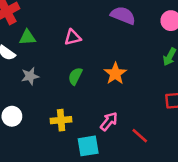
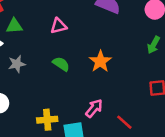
green semicircle: (75, 76) -> (61, 64), turned 96
yellow cross: (61, 120) -> (47, 120), moved

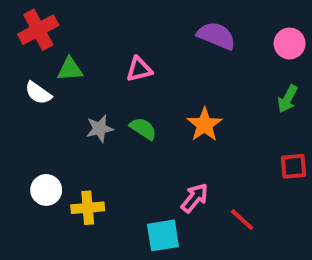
gray star: (17, 64) -> (100, 129), moved
yellow cross: (47, 120) -> (88, 208), moved

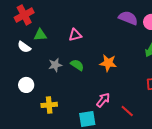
purple semicircle: (216, 36) -> (128, 18), moved
orange star: (204, 125) -> (108, 63), turned -30
white circle: (46, 190) -> (26, 85), moved

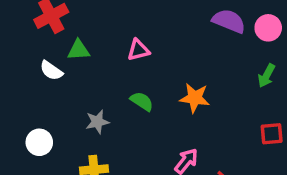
gray star: (55, 65) -> (97, 122), moved
white circle: (26, 85) -> (39, 142), moved

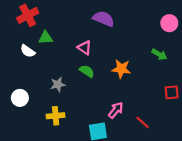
purple semicircle: (229, 21) -> (104, 19), moved
pink triangle: (138, 50) -> (85, 48), moved, turned 48
green arrow: (266, 76) -> (159, 54), moved, turned -88

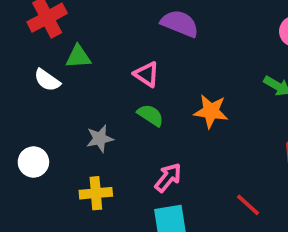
pink arrow: (116, 110) -> (168, 178), moved

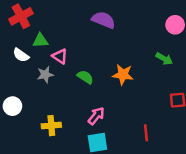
pink triangle: (147, 74) -> (60, 56), moved
gray star: (100, 139) -> (45, 75), moved
red line: (248, 205) -> (146, 133), turned 42

